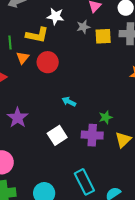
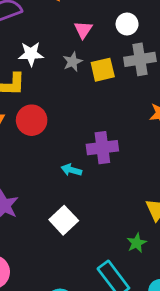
green star: (106, 117) -> (137, 243), moved
purple cross: (92, 135) -> (102, 148), moved

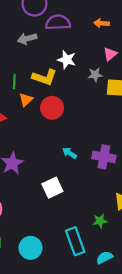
purple cross: (102, 148) -> (104, 157), moved

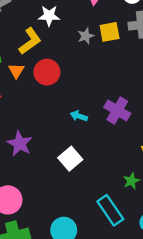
gray star: (95, 75) -> (86, 36), moved
yellow L-shape: (44, 77) -> (30, 41), turned -40
purple cross: (104, 157) -> (117, 110), turned 35

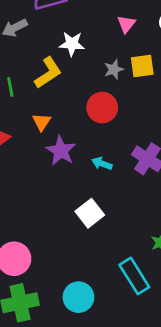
orange triangle: (16, 71) -> (42, 122), moved
red circle: (47, 72) -> (102, 108), moved
purple star: (20, 144) -> (61, 151), moved

